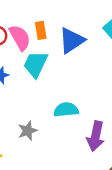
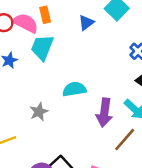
pink semicircle: (20, 38) -> (26, 23), turned -30
blue triangle: (72, 40) -> (86, 23), moved, size x0.6

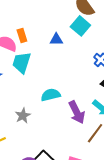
blue triangle: (86, 23) -> (56, 39), turned 40
purple arrow: (104, 113) -> (77, 112), turned -30

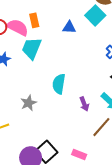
cyan semicircle: (51, 95) -> (59, 84), turned -72
purple arrow: (77, 112) -> (84, 104), size x0.6

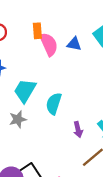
pink semicircle: (18, 27) -> (49, 44), moved, turned 30
cyan trapezoid: (32, 48) -> (25, 91), moved

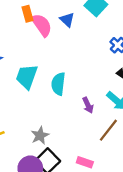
blue triangle: (74, 44) -> (67, 20), turned 42
gray star: (18, 119) -> (40, 136), moved

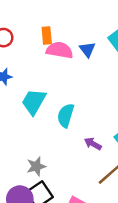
pink semicircle: (42, 25) -> (60, 50), turned -55
purple arrow: (88, 105) -> (93, 144), turned 133

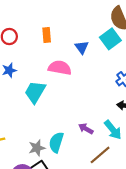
pink semicircle: (60, 50) -> (60, 68), moved
cyan semicircle: (66, 115) -> (56, 142), moved

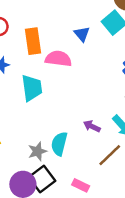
orange rectangle: (47, 35) -> (33, 41), moved, size x1.5
cyan trapezoid: (35, 92) -> (32, 88), turned 145

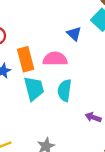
orange rectangle: (33, 41) -> (26, 59), moved
cyan semicircle: (59, 144) -> (65, 90), moved

